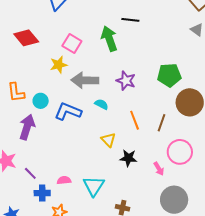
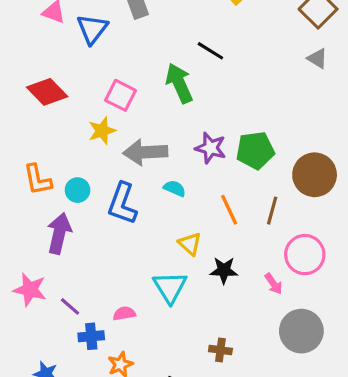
black line: (130, 20) -> (210, 51), turned 30
green pentagon: (169, 75) -> (255, 150), moved
blue L-shape: (68, 111) -> (122, 204), turned -88
cyan triangle: (94, 186) -> (170, 287), moved

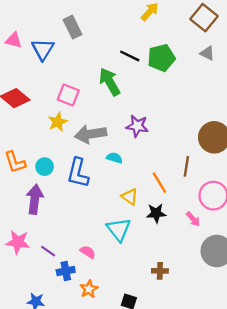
green pentagon: (255, 150) -> (161, 58), moved
orange line: (229, 210) -> (159, 183), moved
pink semicircle: (124, 313) -> (88, 252), turned 49

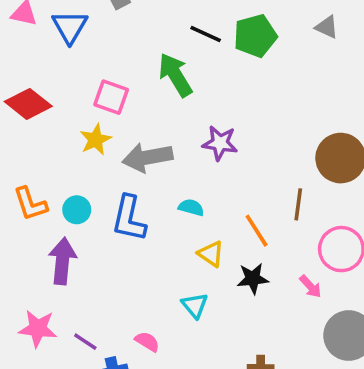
cyan semicircle: (114, 158) -> (191, 207), moved
cyan triangle: (119, 229) -> (195, 305), size x0.7

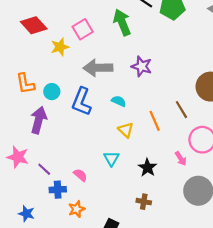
pink square: (111, 97) -> (83, 29), turned 30
yellow star: (96, 140) -> (60, 47), moved
brown line: (298, 204) -> (181, 110), turned -48
black star: (253, 279) -> (148, 168), moved, turned 30

